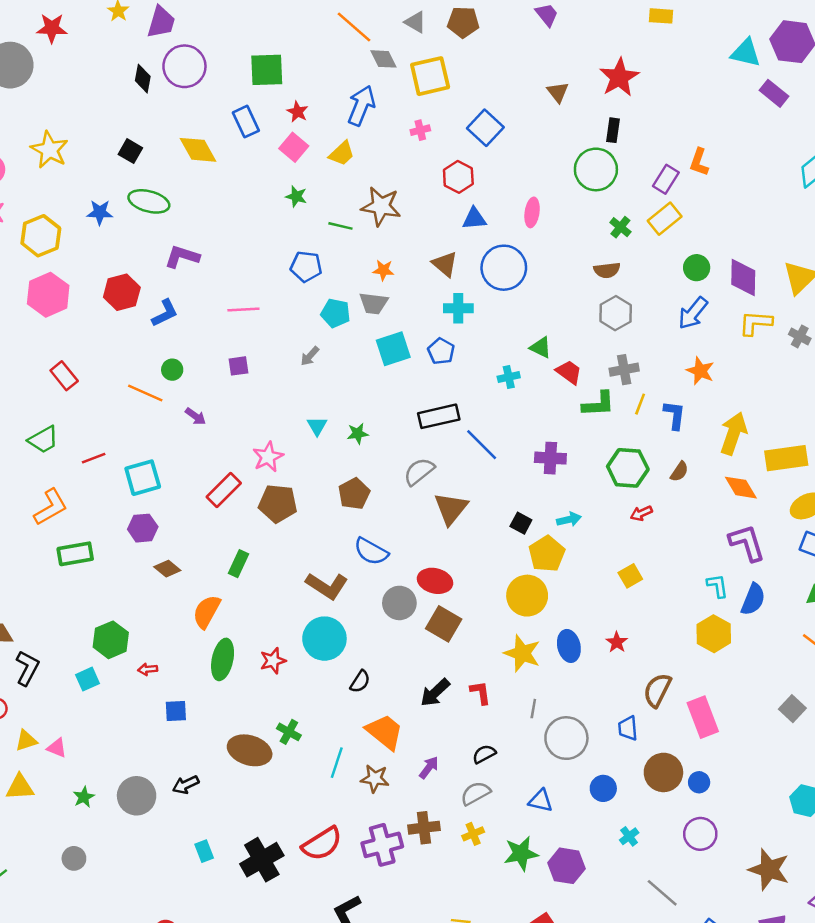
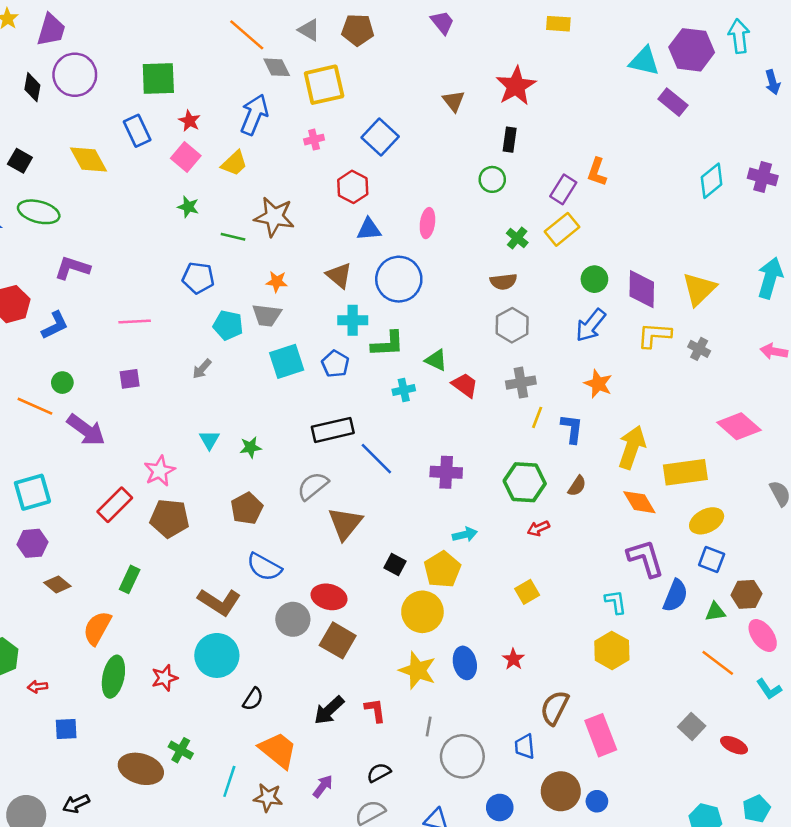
green circle: (596, 169) -> (492, 179), size x0.6
green L-shape: (598, 404) -> (388, 344), moved
purple arrow: (196, 416) -> (86, 430), size x1.8
black square: (521, 523) -> (395, 564), moved
blue semicircle: (753, 599) -> (675, 596), moved

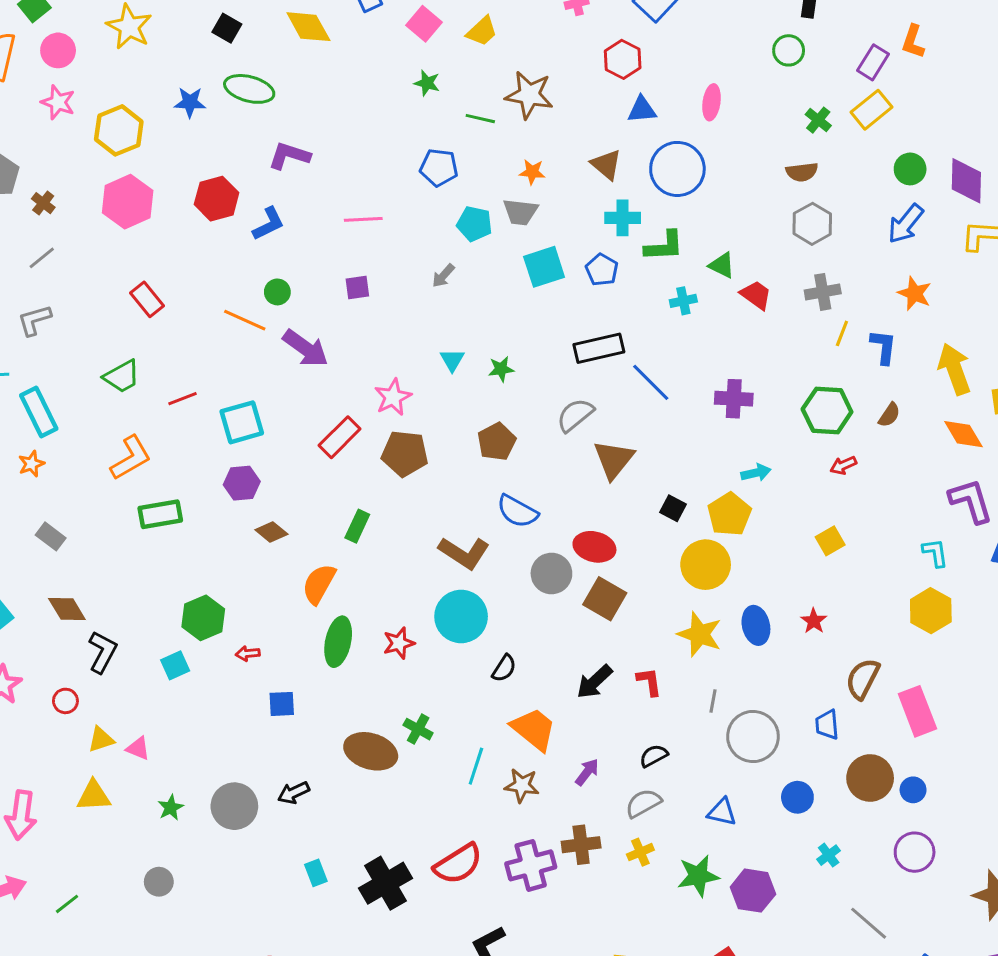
yellow arrow: (632, 447) -> (955, 369), turned -39

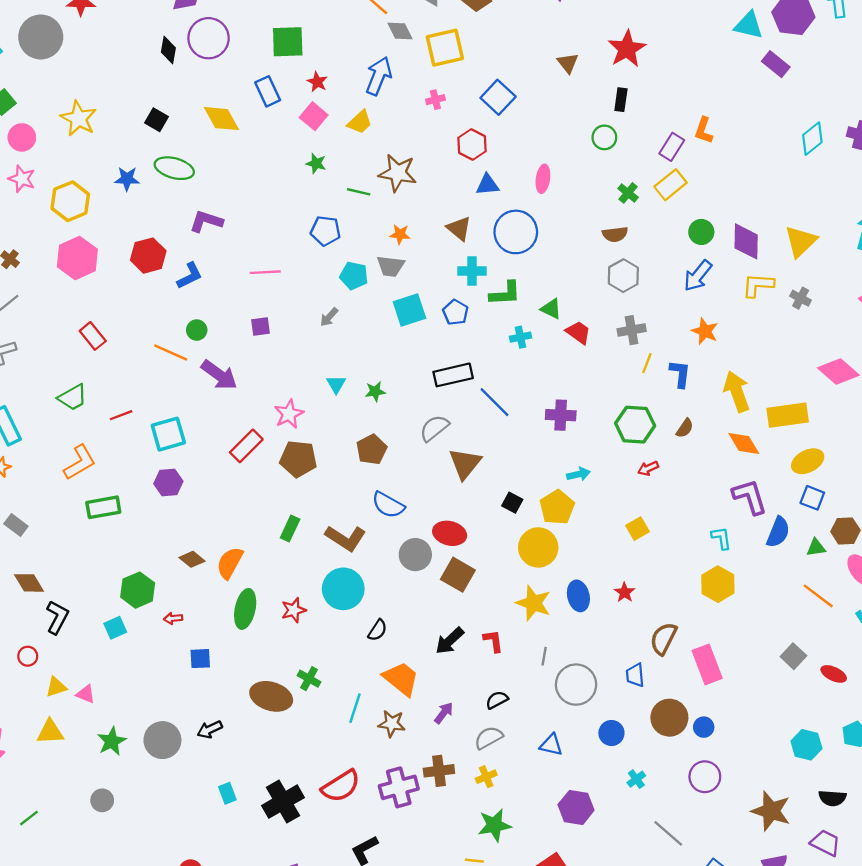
green rectangle: (357, 526) -> (290, 529), moved
brown diamond: (271, 532) -> (192, 559), moved
green star: (171, 808) -> (112, 741), size x1.4
green star: (698, 876) -> (494, 825), moved

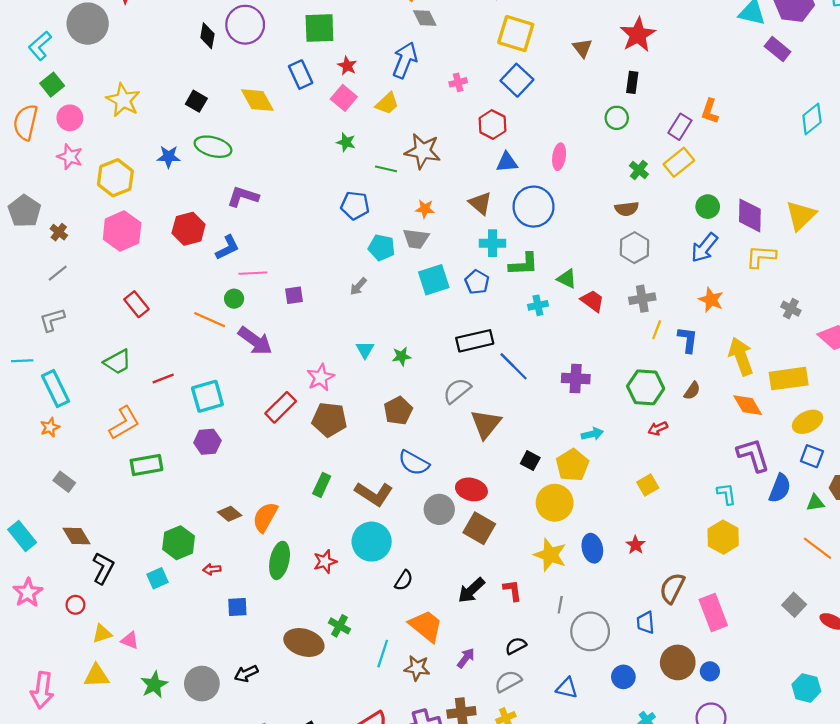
yellow square: (445, 48) -> (516, 34), moved, turned 30
pink line: (265, 272) -> (253, 273), moved
gray cross: (801, 298) -> (791, 309), moved

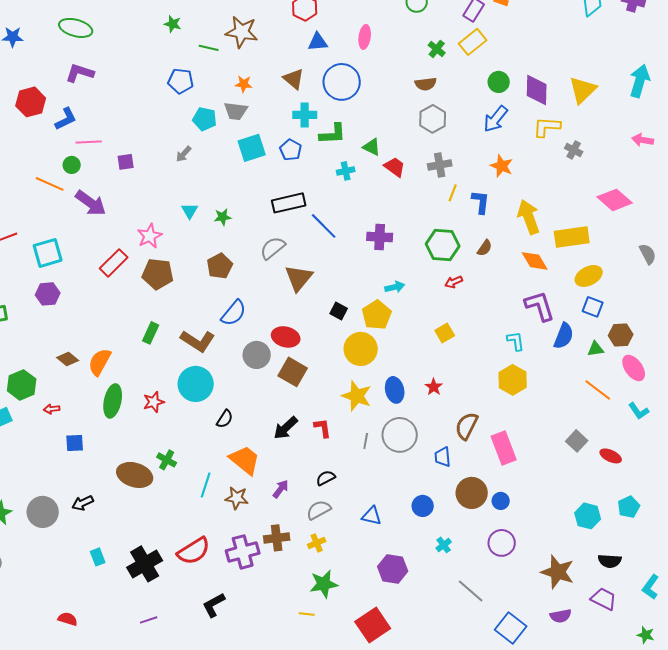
green ellipse: (213, 147) -> (76, 28), moved
gray cross: (791, 309) -> (574, 150), moved
blue semicircle: (414, 463) -> (234, 313), turned -80
gray circle: (590, 631) -> (400, 435), moved

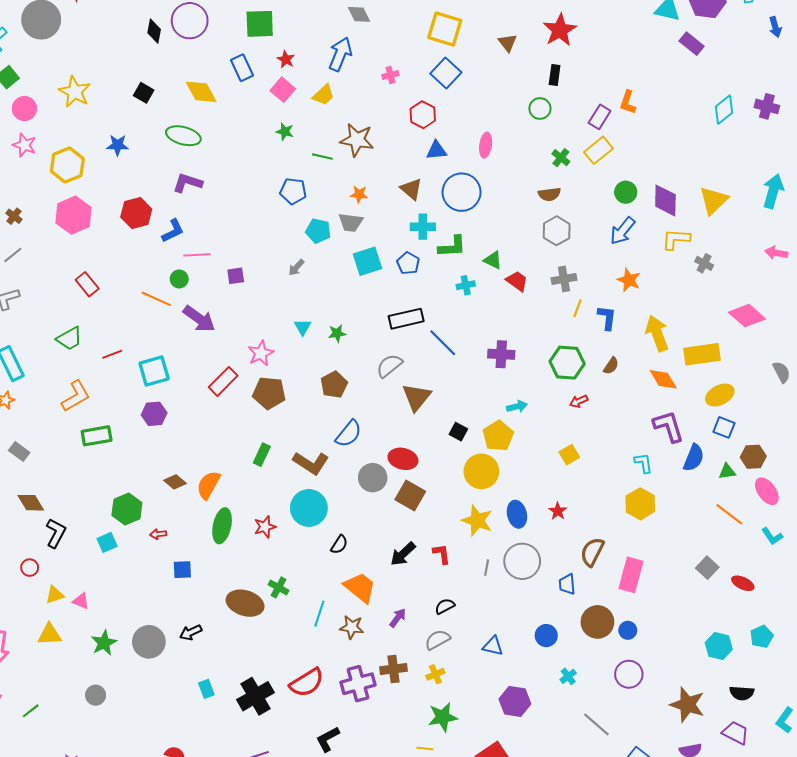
pink rectangle: (504, 448) -> (631, 575), turned 36

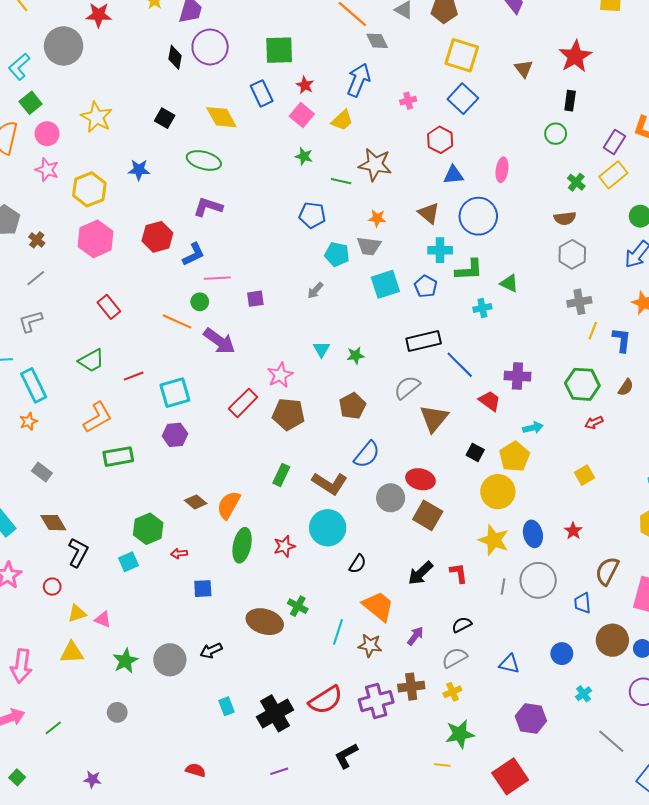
red trapezoid: (517, 281) -> (490, 401), moved

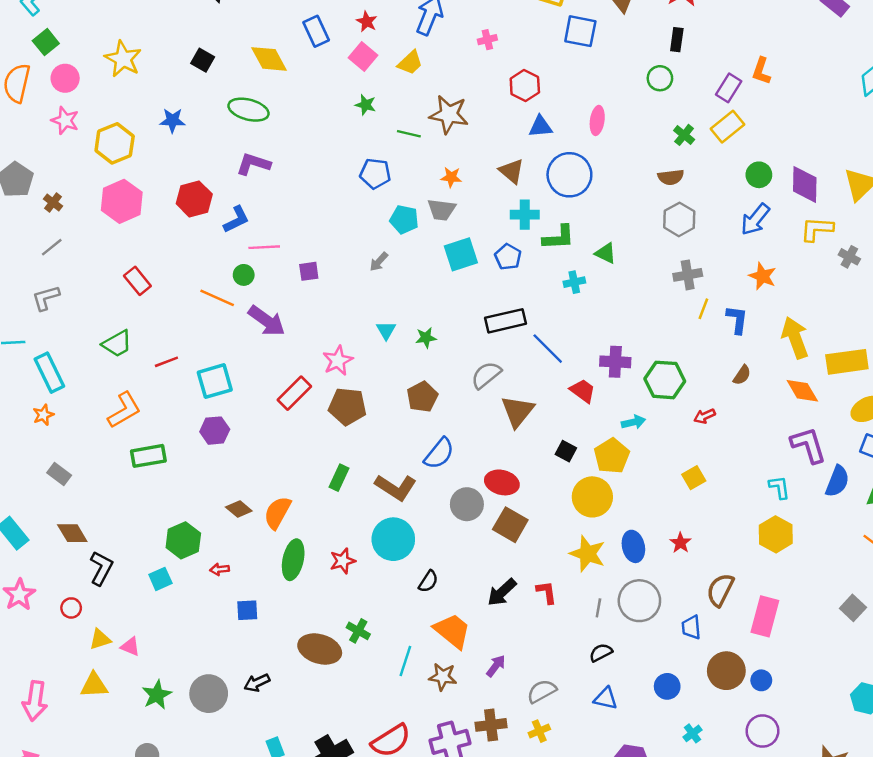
blue square: (463, 99) -> (580, 31), moved, turned -32
green hexagon: (582, 384) -> (665, 380), moved
black semicircle: (462, 625) -> (601, 653), moved

